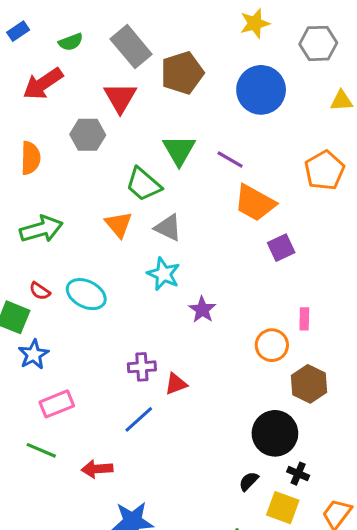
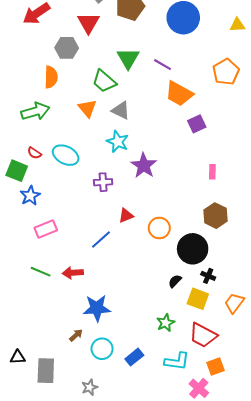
orange semicircle: (31, 158) -> (51, 77), moved
purple star: (202, 310) -> (144, 166), size x1.4
orange circle: (272, 345) -> (159, 228), moved
purple cross: (142, 367) -> (103, 182), moved
green line: (41, 450) -> (41, 272), moved

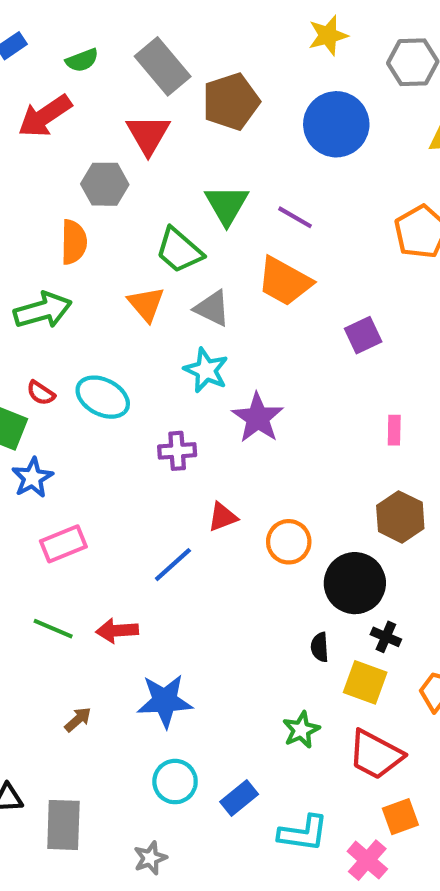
orange trapezoid: (179, 94) -> (285, 281), moved
black semicircle: (175, 281) -> (320, 647), turned -48
brown arrow: (76, 335) -> (78, 720), moved
cyan L-shape: (177, 361) -> (303, 833), moved

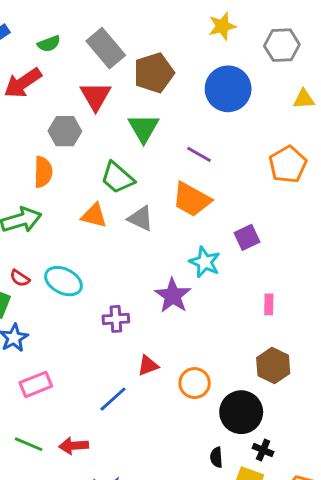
green triangle: (227, 205) -> (144, 128), moved
orange triangle: (146, 304) -> (94, 216), turned -36
cyan star: (206, 370) -> (205, 262), moved

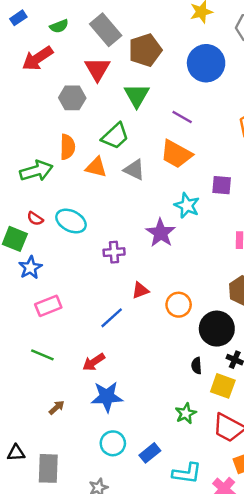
orange semicircle: (43, 172) -> (67, 147), moved
green trapezoid: (117, 178) -> (115, 136), turned -84
purple square: (247, 237) -> (222, 185), turned 30
red arrow: (74, 446) -> (94, 362), moved, turned -30

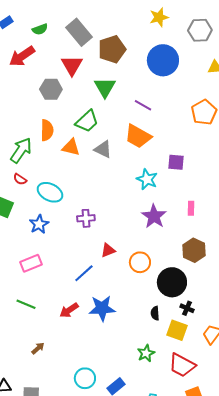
green arrow: (36, 171) -> (21, 150), turned -40
red semicircle: (35, 219) -> (20, 179), moved
purple star: (161, 233) -> (154, 216), moved
blue star: (30, 268) -> (39, 224), moved
blue star: (107, 397) -> (102, 308), moved

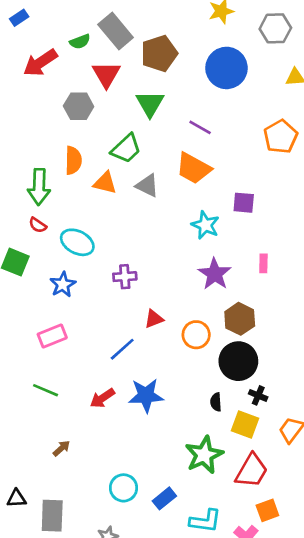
green semicircle: (40, 29) -> (80, 42), moved
green arrow: (21, 150) -> (39, 187), turned 148
brown hexagon: (194, 250) -> (240, 319), moved
green star: (146, 353) -> (204, 455), size x1.6
red trapezoid: (182, 365) -> (252, 471), turned -88

